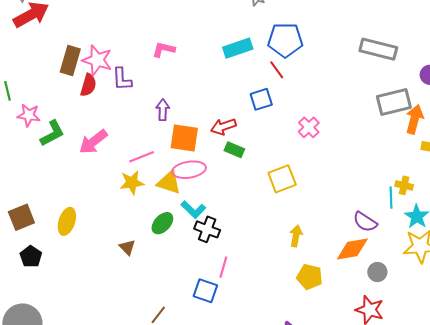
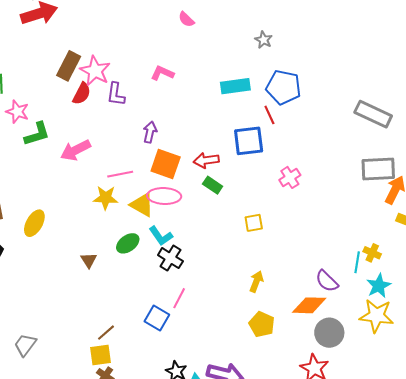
blue square: (261, 99) -> (249, 141), size x1.4
yellow square: (282, 179) -> (254, 223), size x0.7
gray circle: (377, 272) -> (329, 333), size x1.5

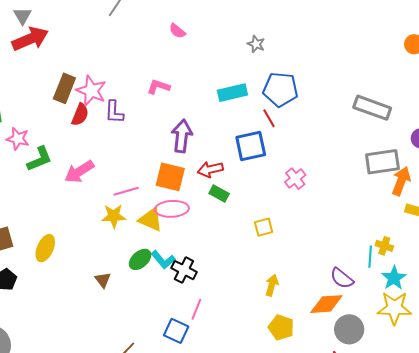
purple arrow: (150, 132) -> (182, 136), moved, size x1.5
cyan L-shape: (161, 236) -> (163, 260), moved

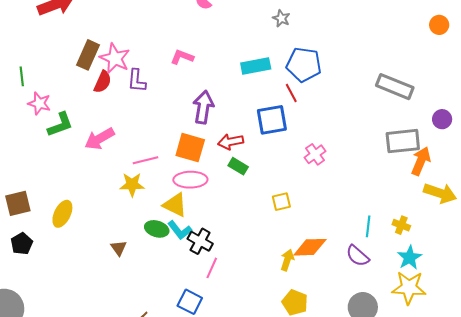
yellow triangle: (151, 220) -> (175, 205), moved
cyan line: (370, 257) -> (368, 226), moved
green ellipse: (140, 259) -> (157, 229), turned 55
orange diamond: (326, 304) -> (310, 247), moved
pink line: (196, 309) -> (212, 268), moved

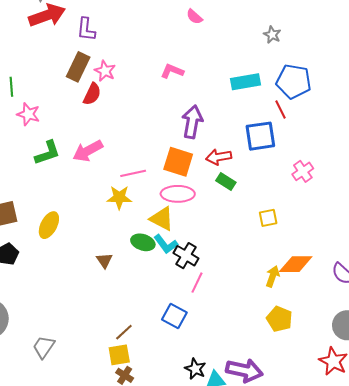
pink star: (115, 58) -> (105, 71), size x0.7
purple L-shape: (137, 81) -> (86, 29), moved
green L-shape: (60, 125) -> (47, 153), moved

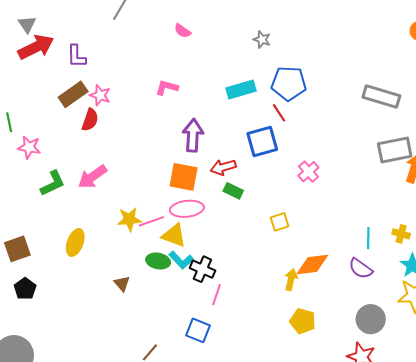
brown rectangle: (78, 67) -> (73, 94), turned 36
pink line: (133, 173) -> (151, 221), moved
yellow ellipse: (49, 225) -> (75, 242), moved

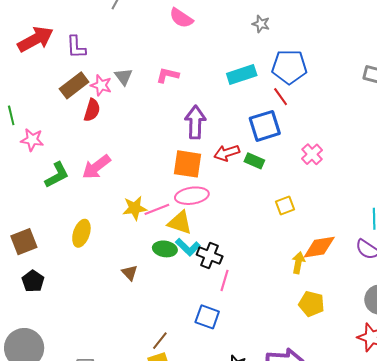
gray triangle: (27, 24) -> (124, 77), moved
pink semicircle: (182, 31) -> (181, 18), size x1.4
green rectangle: (233, 191) -> (254, 161), moved

